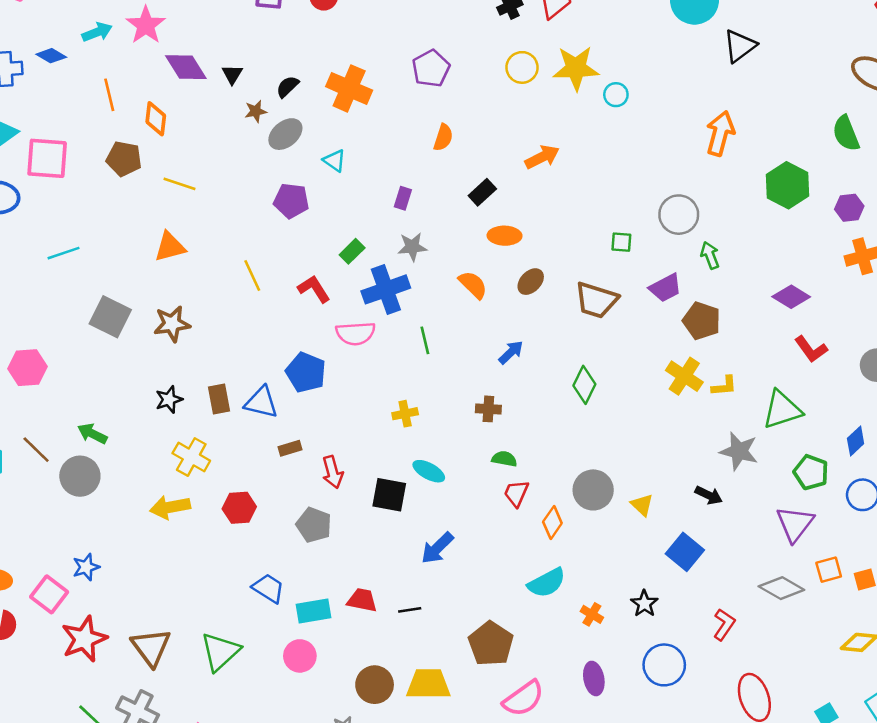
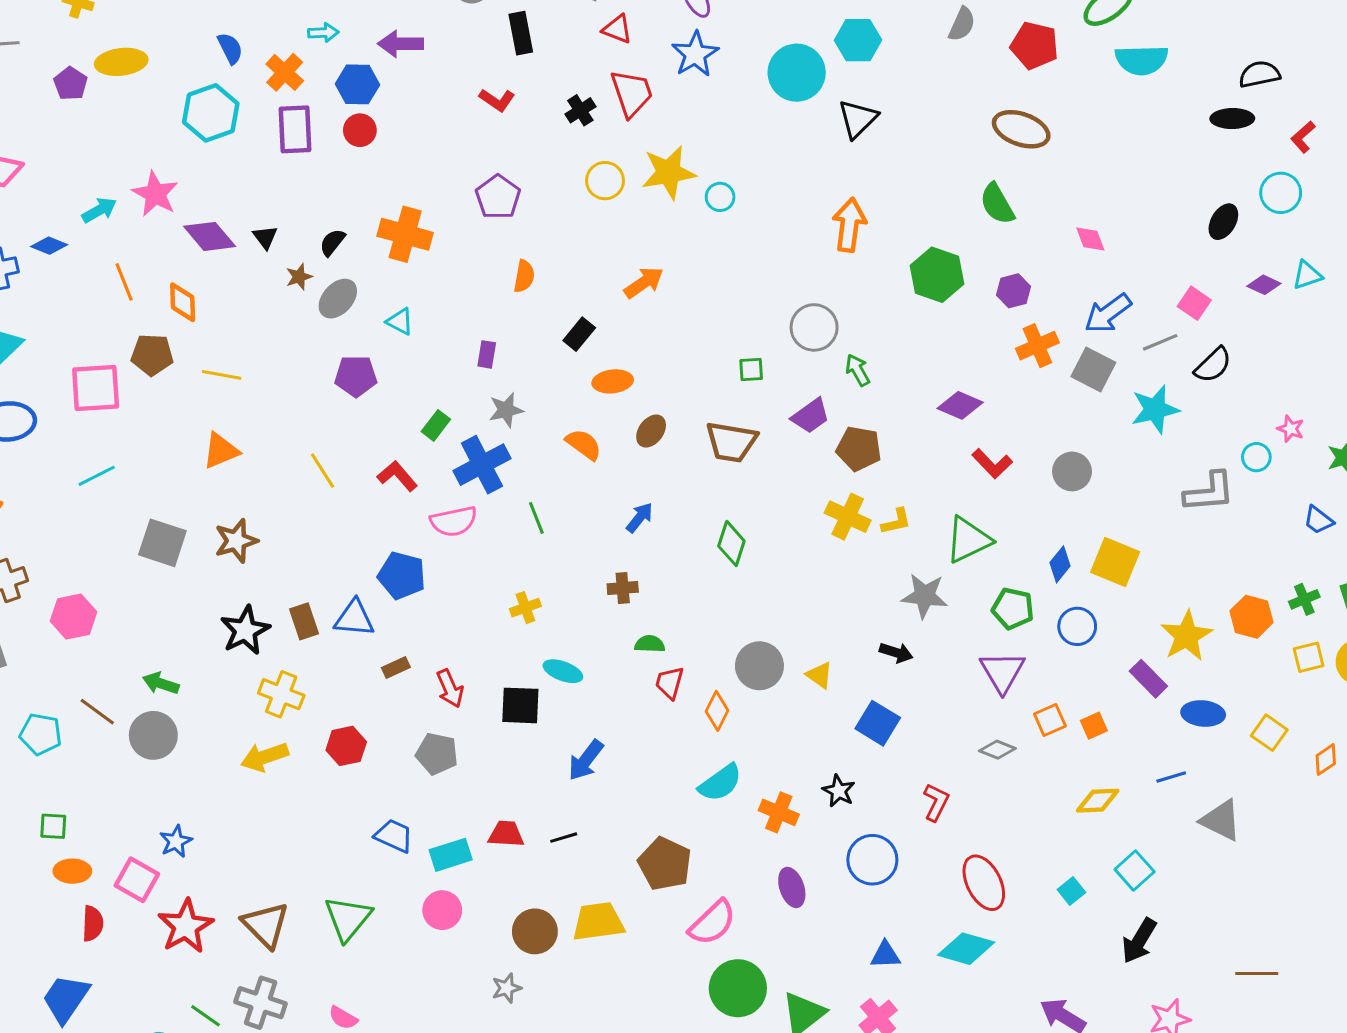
pink square: (47, 158) -> (96, 388), moved
black star: (169, 399) -> (245, 630), size x1.5
gray diamond: (781, 588) -> (997, 750), size x0.7
orange cross: (592, 614) -> (779, 812), size x1.4

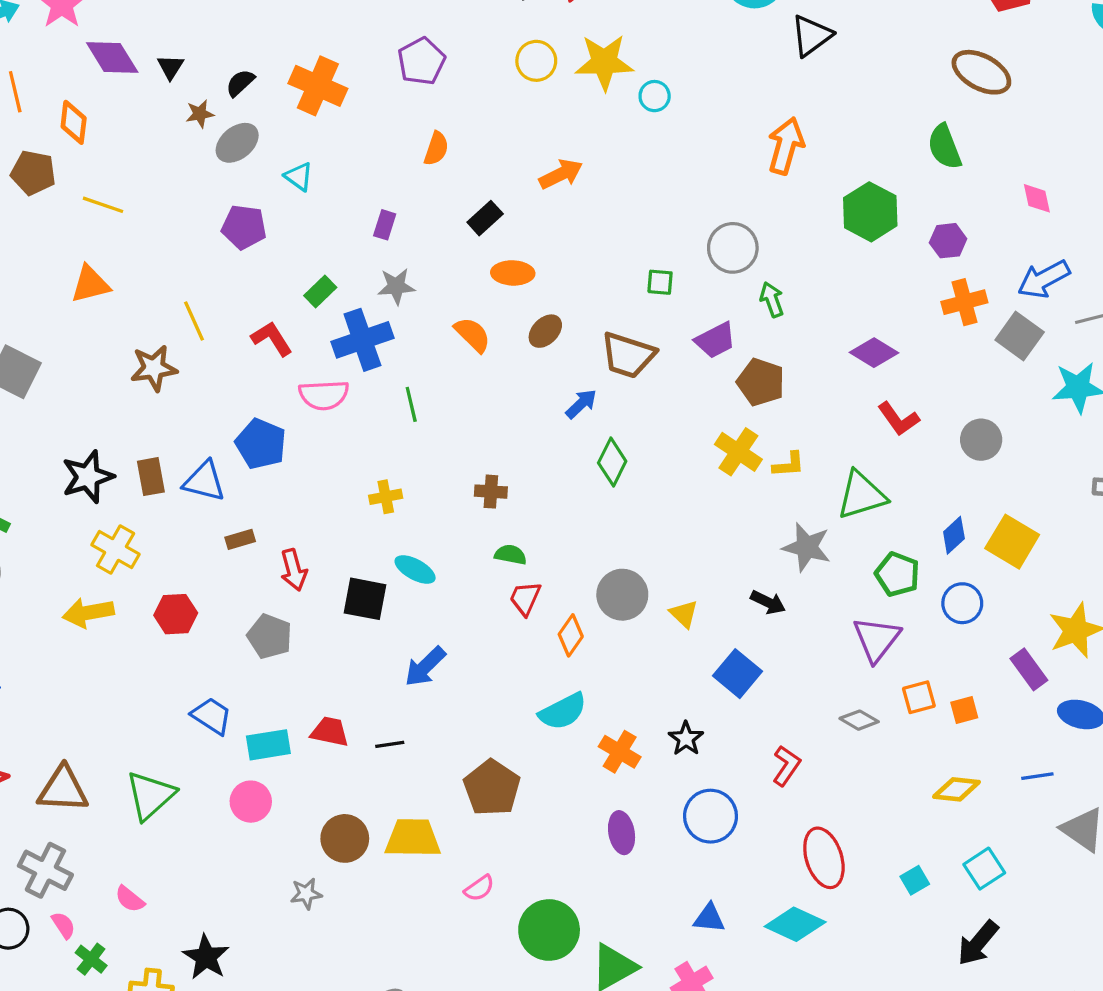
blue arrow: (640, 518) -> (581, 404), moved
brown star: (236, 541) -> (154, 368), moved
pink semicircle: (712, 923) -> (479, 888), moved, size x0.6
brown triangle: (266, 925) -> (63, 789), turned -51

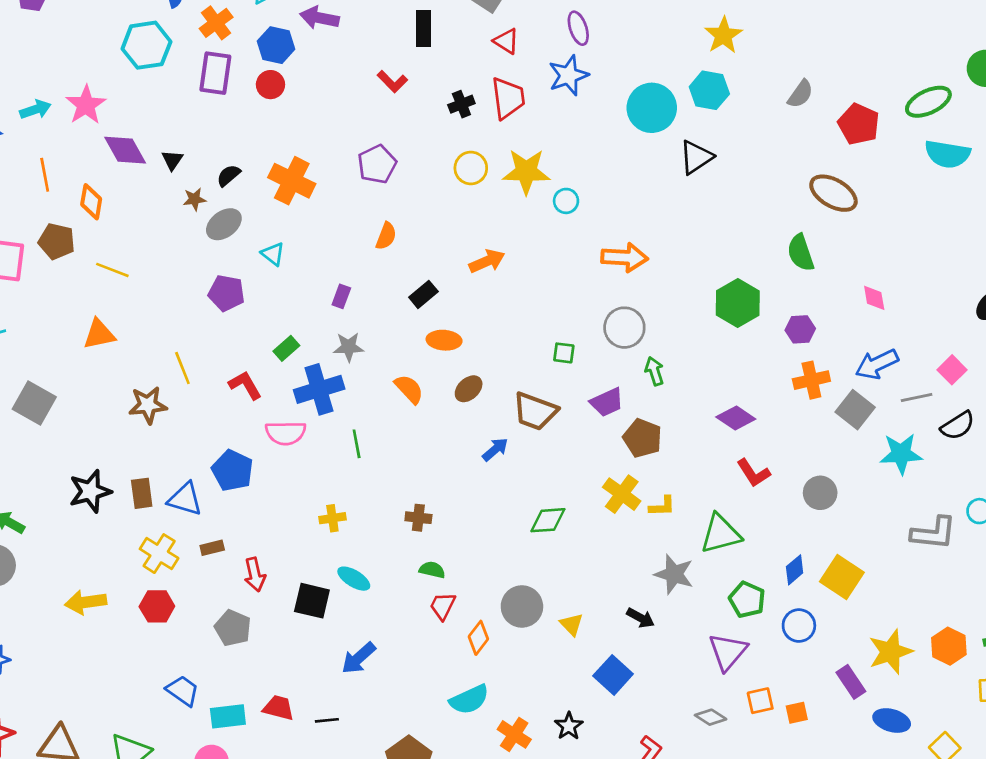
orange arrow: (786, 146) -> (625, 257), moved, turned 75
green diamond: (612, 462) -> (548, 520), moved, turned 57
yellow cross: (116, 550) -> (159, 554), moved

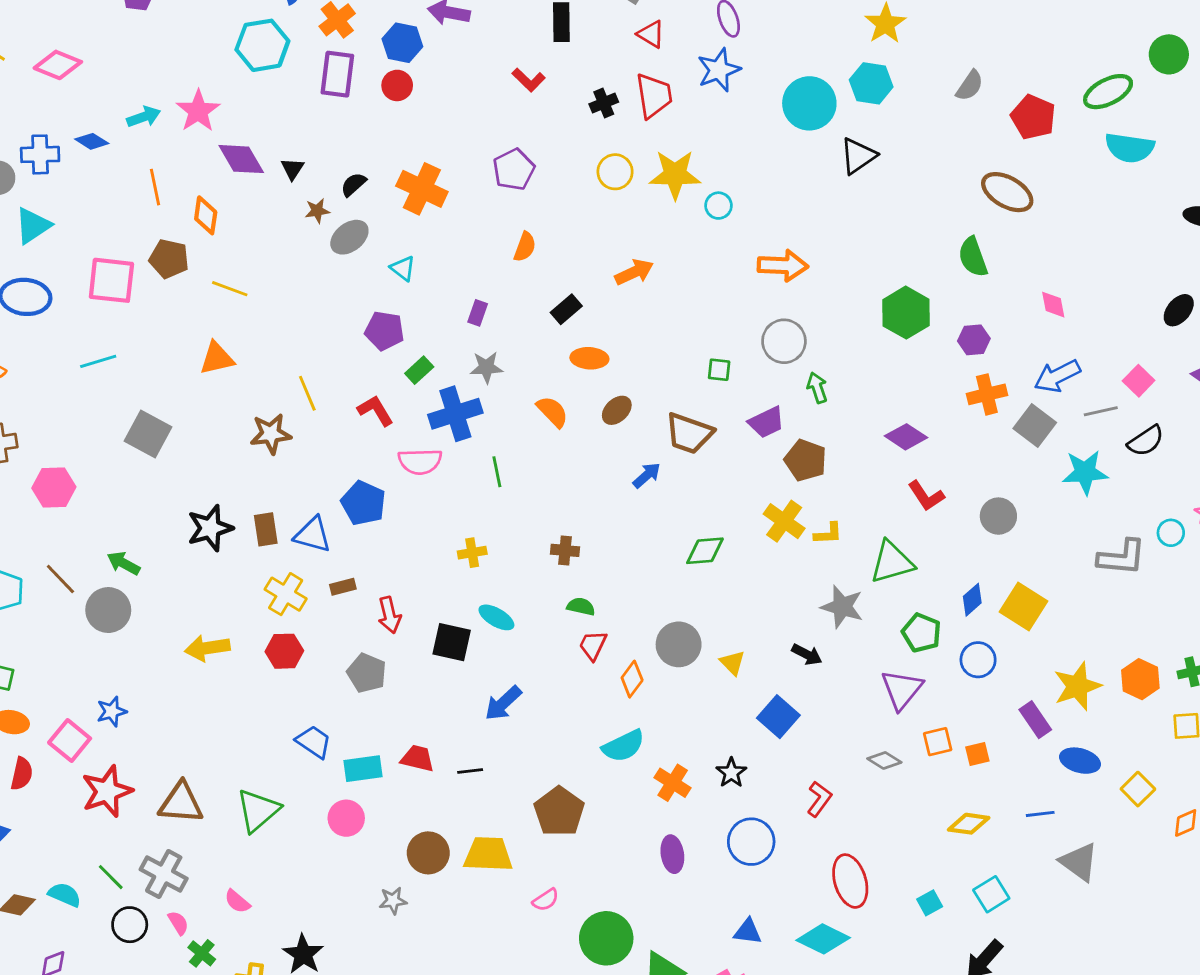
purple pentagon: (226, 293) -> (384, 331), moved

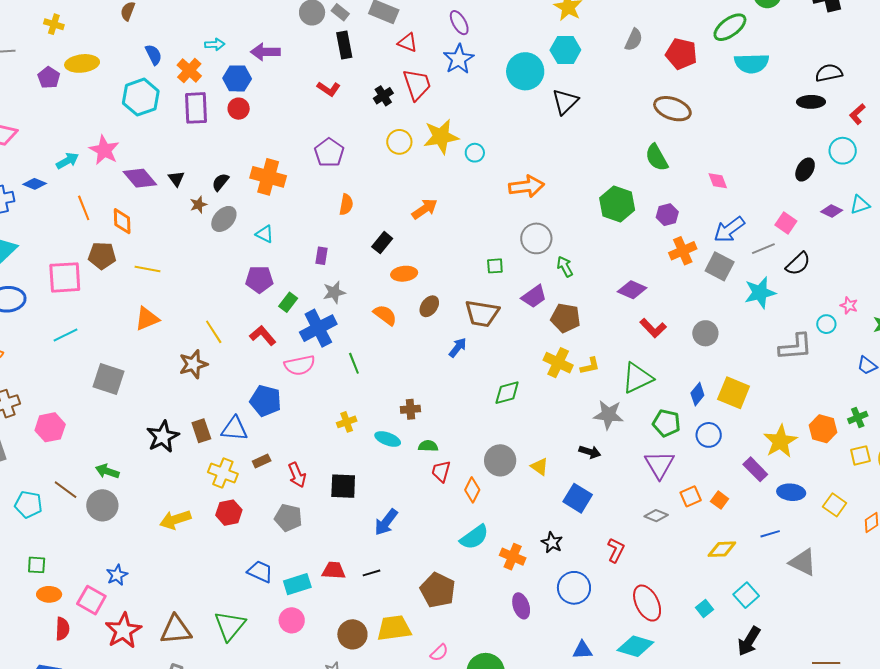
cyan ellipse: (496, 617) -> (388, 439), moved
orange square: (977, 754) -> (720, 500), turned -30

